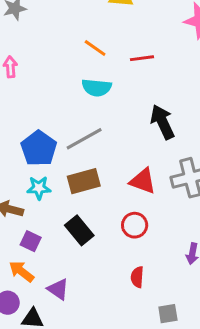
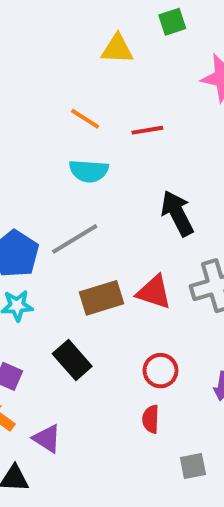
brown rectangle: (84, 181) -> (102, 298), moved
red circle: (135, 225) -> (161, 371), moved

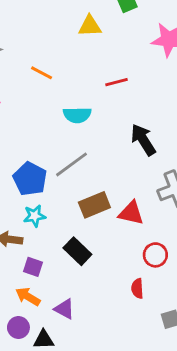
orange line: (85, 119) -> (42, 73), moved
red triangle: (154, 292) -> (131, 213), moved
red circle: (161, 371) -> (155, 255), moved

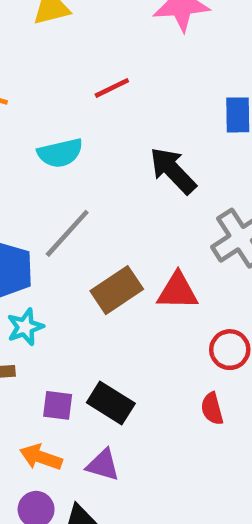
black rectangle: (77, 251) -> (111, 403), moved
purple square: (33, 267) -> (58, 405), moved

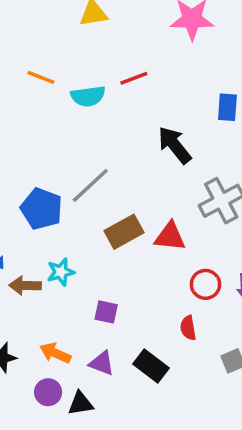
cyan semicircle: (60, 153) -> (88, 96), moved
cyan star: (25, 327) -> (61, 272), moved
black rectangle: (111, 403) -> (151, 366), moved
purple square: (58, 405) -> (106, 312), moved

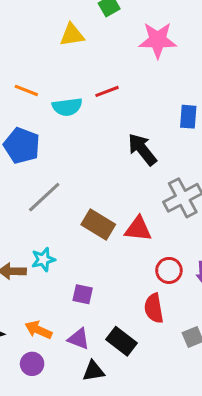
gray line: (90, 185) -> (44, 197), moved
blue pentagon: (41, 209) -> (22, 146), moved
brown rectangle: (124, 232) -> (98, 225), turned 60
red semicircle: (188, 328) -> (154, 308), size x1.4
black triangle: (81, 404) -> (94, 371), moved

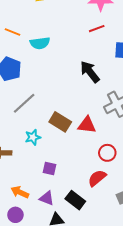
red line: (107, 91) -> (97, 29), moved
cyan star: (43, 259) -> (33, 137), moved
red semicircle: (154, 308) -> (97, 178), turned 60

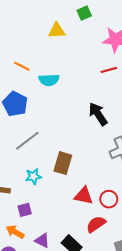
brown rectangle: (60, 122) -> (63, 163), turned 70
red triangle: (87, 125) -> (84, 196), moved
purple square: (50, 168) -> (25, 210), moved, turned -32

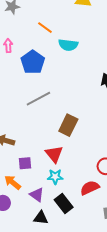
cyan star: (33, 176) -> (55, 177), moved
red triangle: (84, 196) -> (54, 154), moved, turned 30

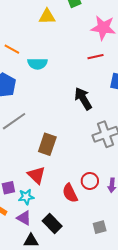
cyan star: (55, 177) -> (26, 197), moved
red semicircle: (90, 188) -> (70, 193), moved, turned -84

